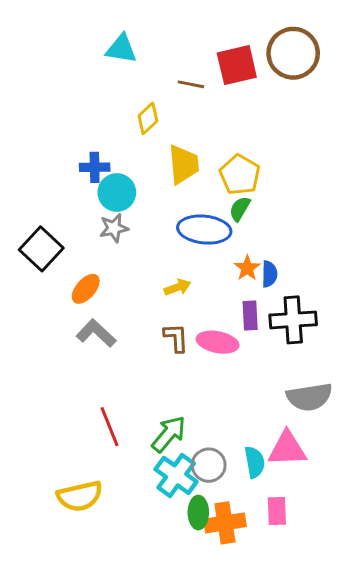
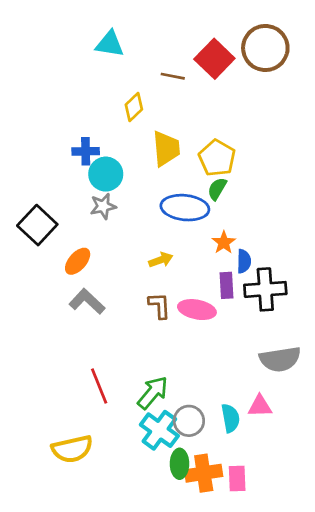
red square: (237, 65) -> (214, 59), turned -33
blue semicircle: (269, 274) -> (244, 261), moved
pink triangle: (287, 449) -> (260, 406), size x0.7
pink rectangle: (277, 511) -> (237, 479), moved

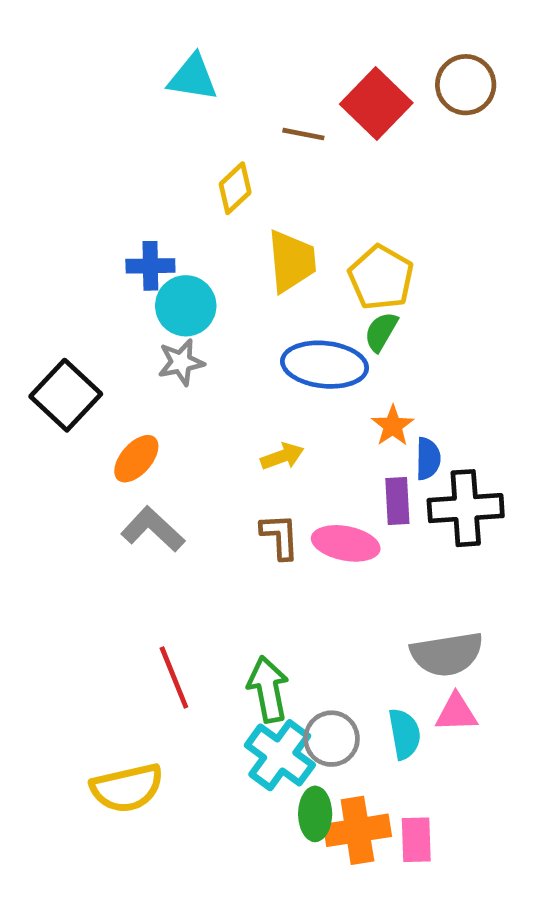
brown circle: (265, 48) -> (466, 85), size x0.7
gray semicircle: (280, 359) -> (447, 654), moved
green arrow: (153, 393) -> (268, 689), turned -51

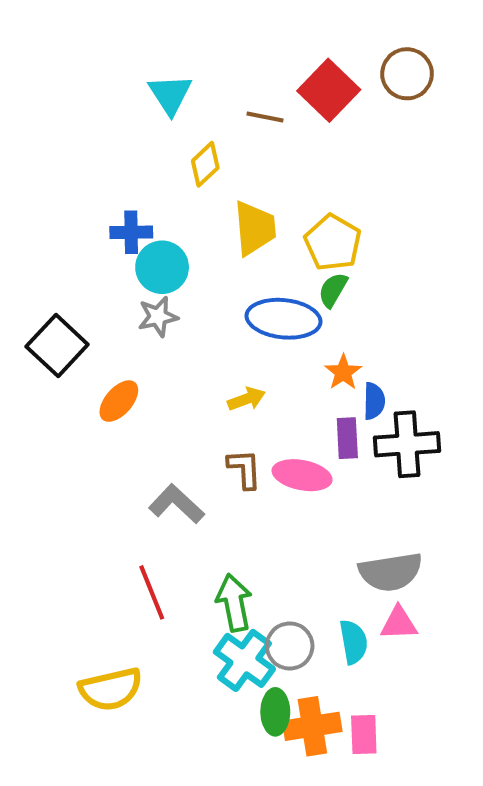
cyan triangle: (193, 78) -> (170, 94), moved, turned 48
gray L-shape: (153, 529) -> (176, 504), moved

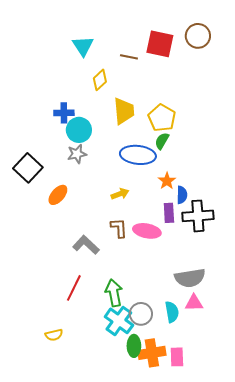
red square: (329, 90) -> (160, 44), turned -32
red line: (152, 592) -> (74, 288), turned 48
yellow semicircle: (111, 689) -> (54, 335), size x0.6

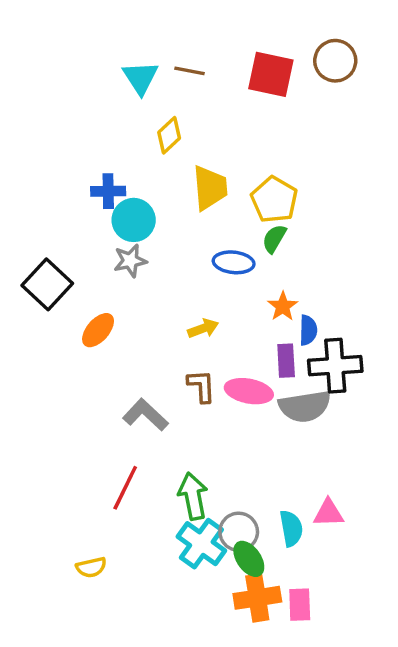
brown line: (129, 57) -> (190, 71), moved
blue ellipse: (138, 155) -> (234, 262), size x0.7
gray semicircle: (190, 278) -> (305, 406), moved
green ellipse: (134, 346) -> (249, 559), moved, turned -35

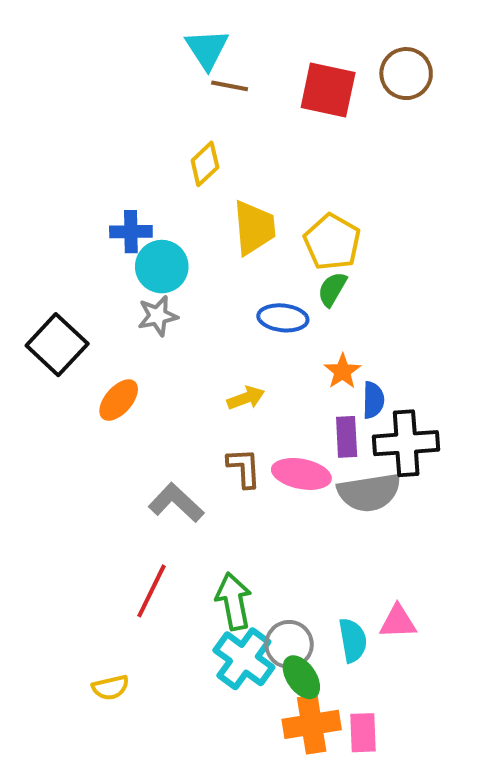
cyan triangle: (140, 78) -> (207, 49), moved

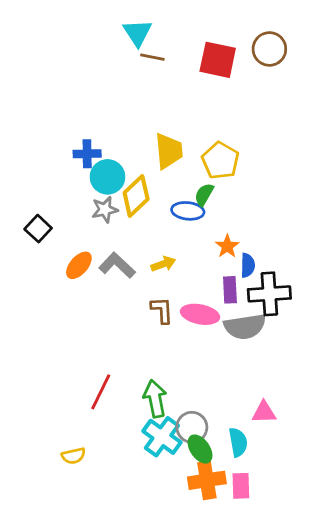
yellow diamond: (205, 164) -> (136, 196), moved, size x1.4
green semicircle: (332, 289) -> (204, 195), moved
black square: (57, 345) -> (38, 229), size x0.7
gray L-shape: (176, 503) -> (117, 265), moved
cyan semicircle: (353, 640) -> (238, 442), moved

